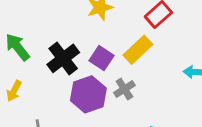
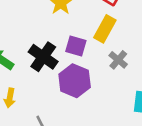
gray cross: (124, 89) -> (118, 60), moved

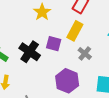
purple hexagon: (75, 81) -> (67, 81), moved

